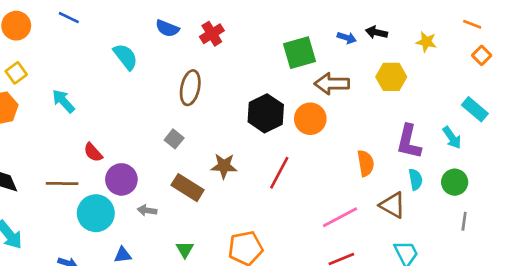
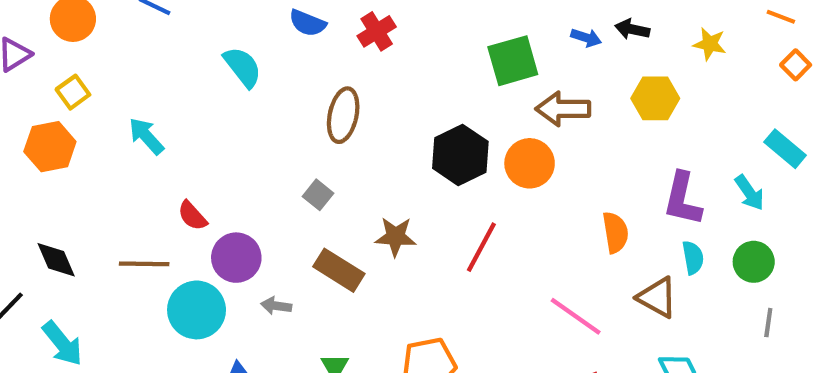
pink line: (340, 217) -> (576, 316), turned 63

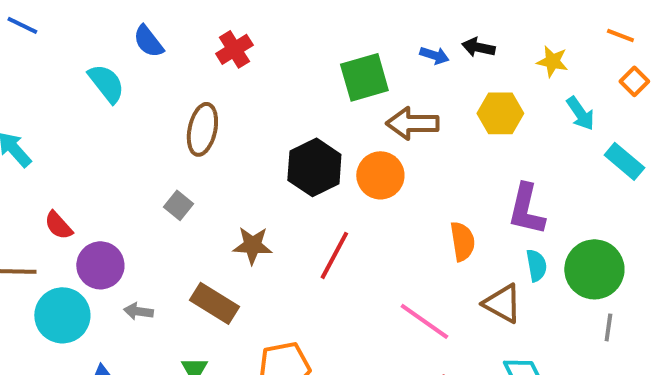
blue semicircle: (308, 23) -> (148, 41), moved, turned 30
cyan arrow: (749, 193) -> (580, 113), moved
green circle: (754, 262) -> (594, 269), size x1.5
brown rectangle: (339, 270) -> (214, 303), moved

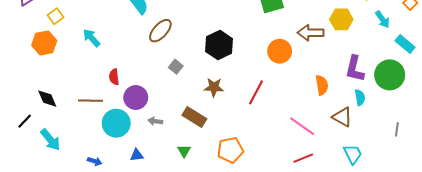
brown arrow: (412, 123) -> (310, 33), moved
brown ellipse: (202, 129) -> (160, 31), moved, turned 30
black hexagon: (314, 167) -> (219, 45), moved
red semicircle: (58, 225) -> (114, 77), turned 35
green circle: (594, 269) -> (390, 75), moved

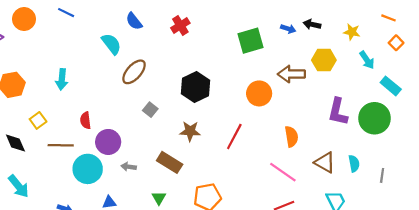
yellow square: (56, 16) -> (38, 120), moved
cyan arrow: (92, 38) -> (62, 79), turned -132
orange semicircle: (322, 85) -> (291, 137), moved
cyan semicircle: (360, 97) -> (354, 164), moved

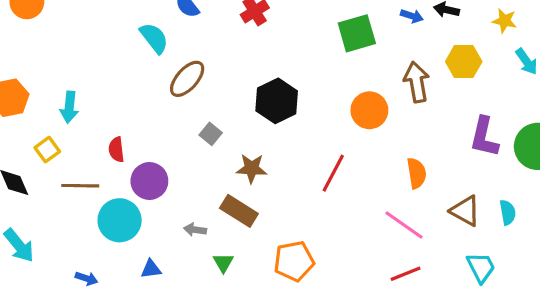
brown arrow: (291, 74) -> (417, 82), turned 80
cyan arrow: (62, 79) -> (69, 107), moved
brown star: (190, 131) -> (252, 168), moved
gray arrow: (129, 167) -> (195, 230), moved

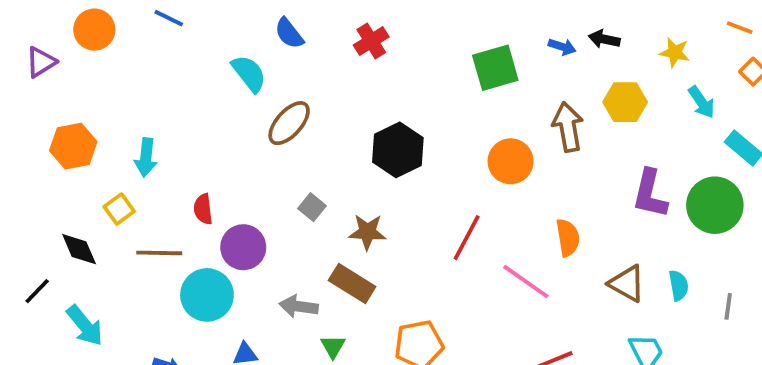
gray square: (211, 134) -> (312, 207), moved
pink line: (404, 225) -> (526, 282), moved
gray arrow: (195, 230) -> (299, 306), size x1.4

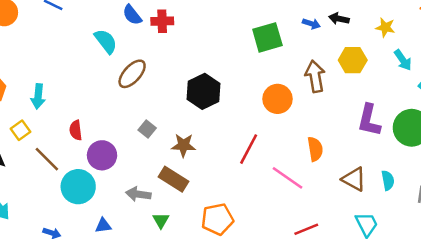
red cross: (371, 41) -> (162, 21), moved, turned 30
brown line: (159, 253) -> (47, 159), turned 44

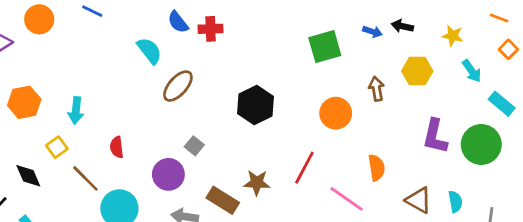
brown arrow: (315, 76) -> (376, 89), size x0.7
brown star: (183, 145) -> (257, 183), moved
purple circle: (102, 155) -> (168, 174), moved

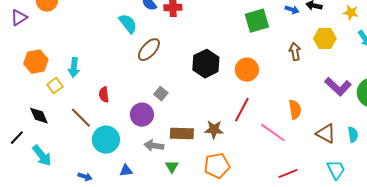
orange circle: (336, 113) -> (247, 70), moved
purple L-shape: (435, 136) -> (338, 87), turned -60
yellow square: (57, 147) -> (55, 86), moved
brown star: (257, 183) -> (214, 130), moved
brown rectangle: (223, 200) -> (182, 134), turned -30

